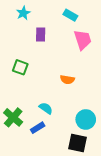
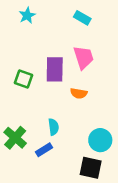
purple rectangle: (41, 35) -> (55, 69), moved, size x1.5
pink trapezoid: (83, 40) -> (83, 57), moved
cyan semicircle: (46, 108) -> (54, 127), turned 48

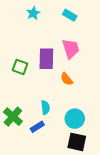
cyan star: (27, 15) -> (33, 13), moved
orange semicircle: (79, 93) -> (67, 79), turned 40
cyan circle: (100, 140) -> (75, 119), moved

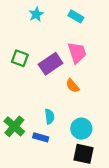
purple rectangle: (46, 59) -> (51, 64), turned 55
green square: (20, 67) -> (20, 58), moved
blue rectangle: (37, 127) -> (41, 137), turned 48

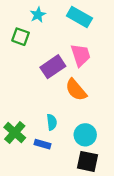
cyan rectangle: (76, 16) -> (79, 17), size x1.5
green square: (20, 58) -> (21, 37), moved
orange semicircle: (73, 86) -> (76, 90), size x1.5

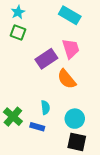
cyan star: (38, 15) -> (18, 12), moved

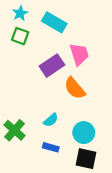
cyan rectangle: (70, 15) -> (54, 22), moved
cyan semicircle: (45, 107) -> (51, 120), turned 56
blue rectangle: (37, 127) -> (51, 147), moved

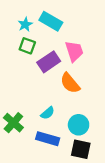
cyan star: (20, 13) -> (25, 24), moved
green square: (20, 36) -> (27, 46), moved
blue rectangle: (51, 147) -> (48, 139), size x1.5

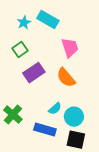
green square: (27, 46) -> (20, 50), moved, turned 35
purple rectangle: (49, 62) -> (34, 73), moved
cyan semicircle: (48, 113) -> (55, 109), moved

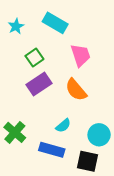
cyan star: (24, 23) -> (16, 26), moved
green square: (20, 50) -> (34, 57), moved
cyan circle: (74, 117) -> (99, 135), moved

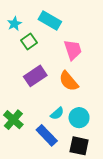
green square: (34, 57) -> (29, 41), moved
cyan circle: (99, 135) -> (79, 118), moved
blue rectangle: (52, 150) -> (47, 135), turned 30

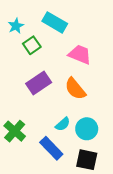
pink trapezoid: (73, 50) -> (80, 54), turned -50

